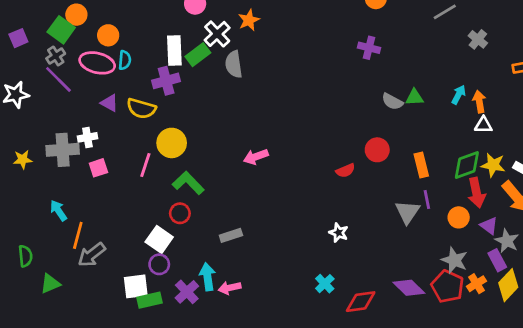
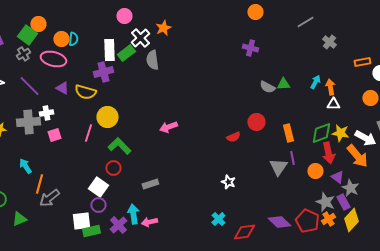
cyan semicircle: (125, 60) -> (73, 39), moved
purple line: (58, 79) -> (29, 86), moved
gray star: (454, 260) -> (325, 202), moved

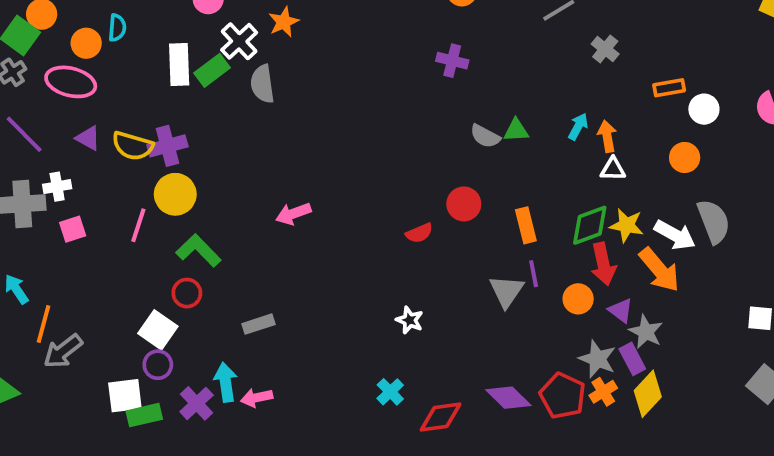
cyan semicircle: (73, 39) -> (117, 28), moved
purple cross: (103, 72) -> (167, 146), moved

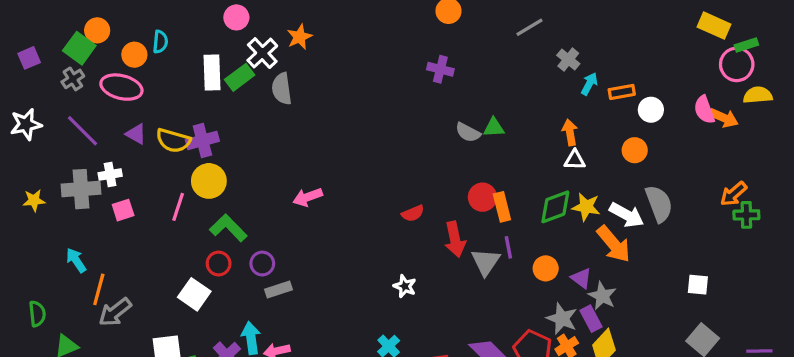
cyan arrow: (578, 126) -> (589, 84), moved
red circle: (464, 204) -> (482, 197), moved
red arrow: (603, 264) -> (455, 239), moved
purple circle: (158, 365) -> (262, 264), moved

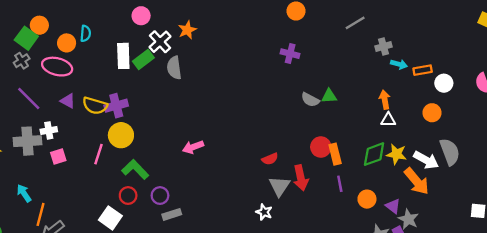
gray cross: (568, 60) -> (384, 46), turned 35
cyan arrow: (589, 84) -> (399, 64), turned 77
gray triangle: (486, 262) -> (279, 186), moved

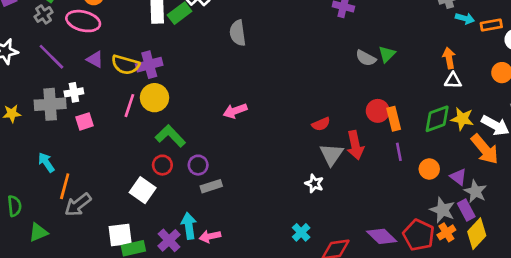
gray semicircle: (174, 68) -> (238, 33), moved
green triangle: (329, 96) -> (387, 54), turned -42
pink line: (98, 154) -> (129, 106), moved

